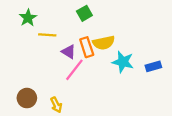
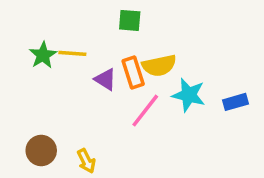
green square: (84, 13) -> (130, 20), turned 35
green star: (28, 18) -> (43, 55), moved
pink line: (74, 70) -> (145, 111), moved

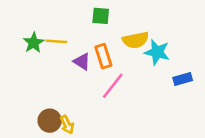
yellow semicircle: (159, 65) -> (136, 40), moved
cyan star: (189, 95) -> (157, 52), moved
brown circle: (41, 150) -> (50, 121), moved

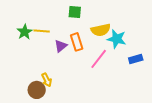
purple triangle: (82, 62) -> (61, 46), turned 48
pink line: (113, 86) -> (99, 59), moved
yellow arrow: (67, 125) -> (47, 80), moved

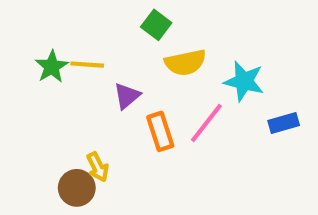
green square: (75, 12) -> (156, 25), turned 32
yellow semicircle: (101, 30) -> (185, 62), moved
orange rectangle: (77, 42) -> (160, 131), moved

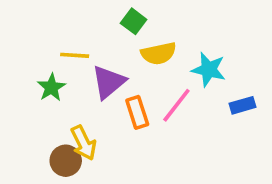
green star: (52, 67) -> (51, 87), moved
purple triangle: (127, 96) -> (109, 82), size x1.5
yellow arrow: (98, 167) -> (84, 143), size x1.4

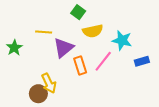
green star: (51, 87) -> (14, 48), moved

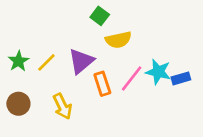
yellow line: (44, 32) -> (46, 62), moved, turned -49
cyan star: (122, 40) -> (158, 72), moved
brown circle: (38, 94) -> (18, 104), moved

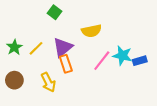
green square: (100, 16) -> (54, 12), moved
orange rectangle: (102, 84) -> (66, 64), moved

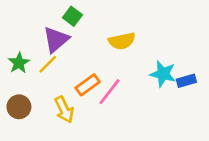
purple triangle: (63, 47) -> (56, 40), moved
pink line: (102, 61) -> (110, 92), moved
orange rectangle: (66, 64) -> (88, 85), turned 72

